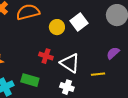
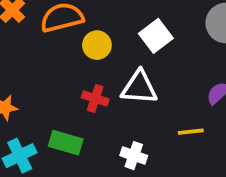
yellow circle: (57, 27) -> (97, 45), moved
white triangle: (70, 63) -> (139, 87), moved, turned -30

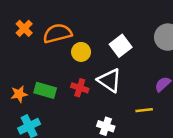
white triangle: (139, 87) -> (110, 80), turned 30
green rectangle: (66, 143) -> (45, 90), moved

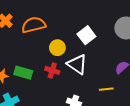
yellow circle: (81, 52) -> (57, 48), moved

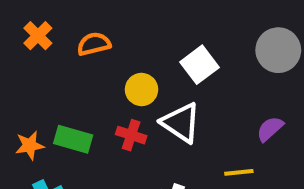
orange semicircle: (34, 25) -> (94, 44), size x0.7

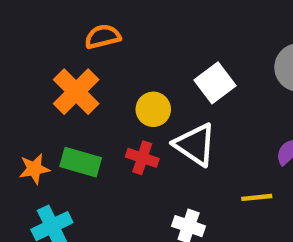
orange cross: (38, 36) -> (76, 92), moved, size x1.5
orange semicircle: (94, 44) -> (103, 37), moved

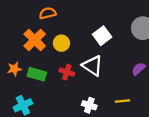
yellow circle: (153, 109) -> (61, 43), moved
orange star: (34, 169) -> (14, 69), moved
yellow line: (257, 197) -> (122, 101), moved

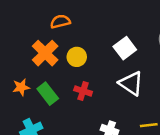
white triangle: (93, 66) -> (131, 83), moved
green rectangle: (37, 74) -> (48, 94), turned 36

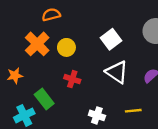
green rectangle: (48, 94) -> (44, 99), moved

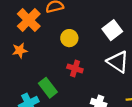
orange cross: (37, 44) -> (29, 20), moved
orange star: (15, 76) -> (20, 50), moved

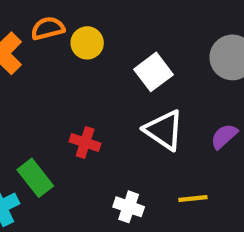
yellow circle: (69, 38) -> (87, 43), moved

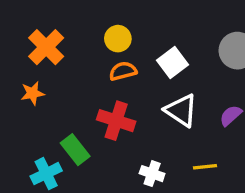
orange semicircle: (48, 28) -> (123, 71), moved
red cross: (85, 142) -> (116, 121), size x1.5

